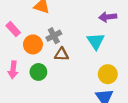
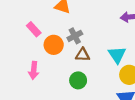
cyan triangle: (96, 41) -> (117, 55), moved
green circle: (38, 72) -> (78, 80), moved

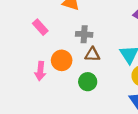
gray cross: (75, 36) -> (84, 34), turned 32
orange circle: (54, 45) -> (62, 60), moved

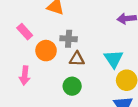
orange circle: (62, 60) -> (46, 51), moved

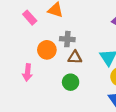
pink rectangle: (25, 32) -> (30, 18), moved

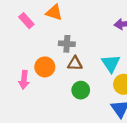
orange circle: (47, 50) -> (45, 67), moved
green circle: (71, 82) -> (81, 90), moved

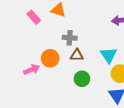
pink arrow: (24, 80) -> (32, 70), turned -119

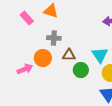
gray cross: (70, 38) -> (54, 38), moved
green circle: (82, 79) -> (81, 70), moved

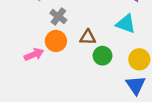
gray cross: (54, 38) -> (58, 16), moved, turned 32
cyan triangle: (100, 55) -> (126, 24), moved, turned -36

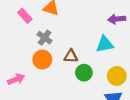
cyan triangle: (126, 24) -> (105, 44), turned -30
pink arrow: (34, 54) -> (16, 79), moved

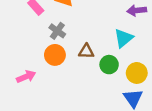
cyan triangle: (105, 44) -> (124, 38), turned -30
green circle: (84, 73) -> (109, 65), moved

